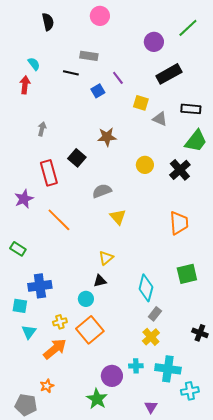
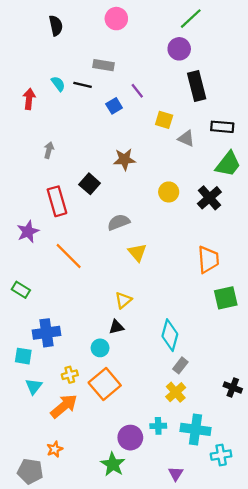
green line: (188, 28) -> (191, 19), moved
cyan semicircle: (34, 64) -> (58, 84), moved
black rectangle: (169, 74) -> (197, 86), turned -75
green square: (187, 274) -> (226, 298), moved

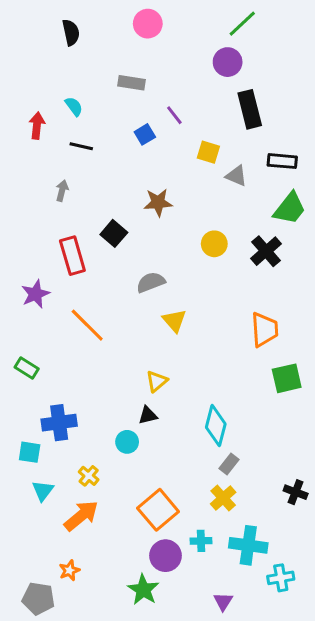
black line: (83, 85) -> (81, 146), moved
yellow cross: (70, 375) -> (89, 476), turned -35
orange square: (105, 384) -> (158, 510), moved

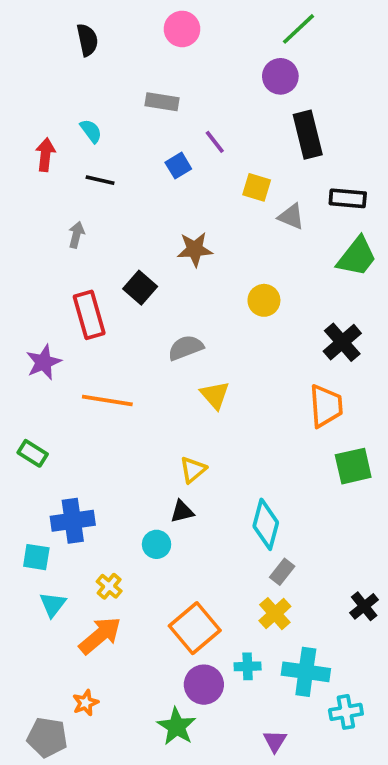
black cross: (266, 251) -> (342, 342), moved
orange line: (87, 325) -> (107, 400), turned -36
black cross: (296, 492) -> (364, 606), turned 30

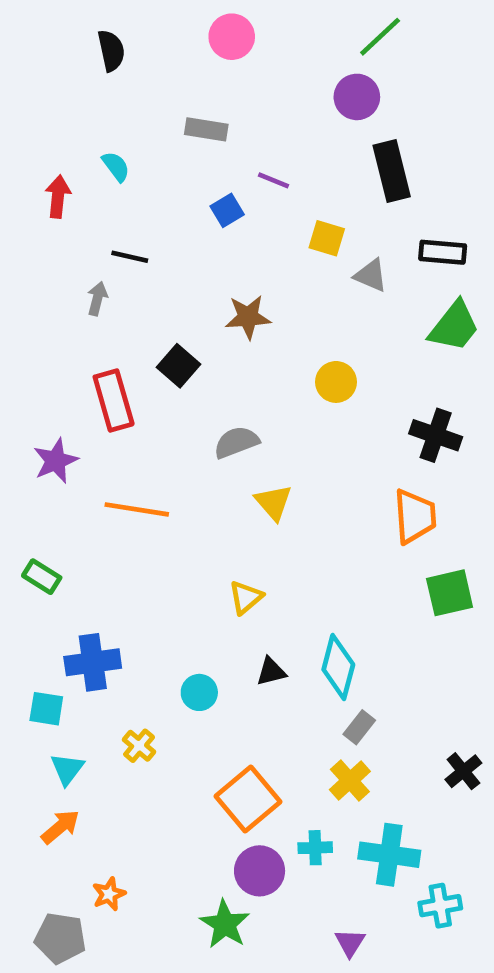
purple line: (215, 142) -> (273, 180), turned -30
black line: (100, 180) -> (130, 257), moved
black cross: (342, 342) -> (436, 435), turned -30
black triangle: (182, 512) -> (271, 672), moved
orange arrow: (100, 635) -> (60, 827), moved, size x0.7

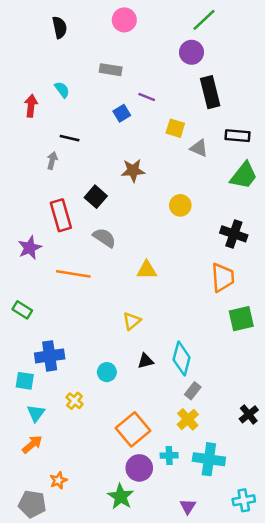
gray semicircle: (236, 442) -> (104, 238), moved, turned 55
yellow triangle: (273, 502) -> (147, 270), turned -50
cyan cross: (440, 906) -> (244, 500), moved

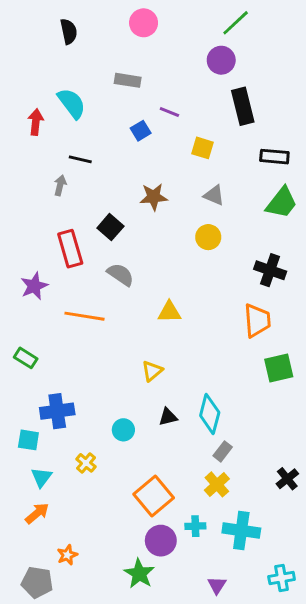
cyan semicircle: (62, 90) -> (72, 103), size x1.6
gray triangle: (199, 148) -> (214, 195), moved

